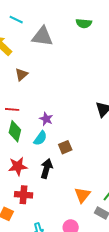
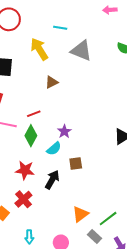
cyan line: (16, 20) -> (60, 28), turned -32
red line: (12, 109) -> (34, 114), turned -40
red cross: (24, 195) -> (23, 199), turned 30

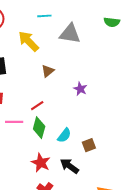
purple star: (64, 131) -> (80, 89), moved
red star: (25, 170) -> (41, 163), turned 30
black arrow: (52, 180) -> (69, 166), turned -72

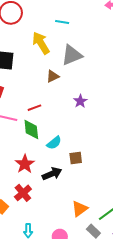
gray triangle: (70, 34) -> (72, 55), moved, turned -45
green diamond: (39, 128) -> (31, 129), turned -35
black arrow: (69, 166) -> (52, 174), turned 108

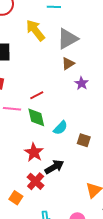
brown triangle: (53, 76) -> (68, 64), moved
brown square: (76, 158) -> (84, 140), turned 32
black arrow: (52, 174) -> (54, 167), moved

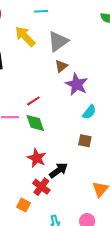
purple star: (81, 83) -> (77, 84), size x1.6
cyan semicircle: (60, 128) -> (89, 112), moved

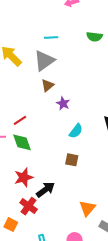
cyan line: (41, 11) -> (51, 37), moved
purple star: (77, 84) -> (63, 103), size x0.6
red star: (37, 158) -> (24, 177), turned 30

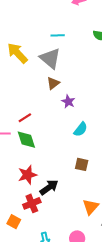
gray triangle: (44, 61) -> (50, 58), turned -45
brown square: (72, 160) -> (82, 164), moved
red cross: (29, 206) -> (32, 203), turned 30

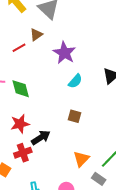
brown triangle: (53, 83) -> (36, 35), moved
purple star: (68, 102) -> (64, 53), size x1.6
red line: (25, 118) -> (19, 48), moved

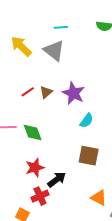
brown triangle: (36, 35) -> (46, 92), moved
brown square: (75, 116) -> (89, 156), size x1.5
orange triangle: (81, 159) -> (99, 198), turned -42

